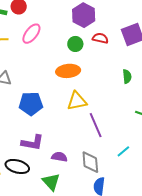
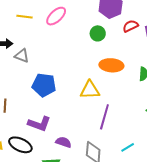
red semicircle: (100, 38) -> (130, 26), moved, turned -49
orange ellipse: (68, 71) -> (111, 65), moved
purple line: (96, 125) -> (104, 117), turned 30

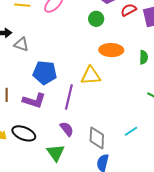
purple line: (104, 117) -> (69, 97), moved
purple L-shape: (39, 124) -> (34, 101), moved
purple semicircle: (64, 142) -> (67, 129), turned 35

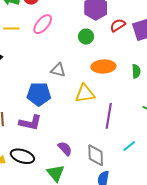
gray triangle: (21, 44) -> (58, 70), moved
purple line: (69, 97) -> (109, 116), moved

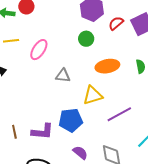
pink ellipse: (43, 24) -> (39, 50), moved
blue pentagon: (39, 94) -> (71, 120), moved
purple line: (109, 116) -> (119, 114), turned 60

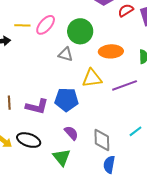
green circle: (86, 39) -> (80, 31), moved, size x1.6
yellow line: (11, 41) -> (22, 25), moved
purple line: (119, 114) -> (125, 85), moved

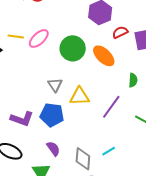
orange ellipse: (111, 51) -> (104, 56), moved, turned 40
gray triangle: (66, 54) -> (55, 85), moved, turned 35
purple line: (125, 85) -> (111, 107), turned -40
cyan line: (136, 131) -> (109, 151), moved

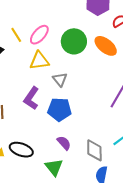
yellow line: (16, 37) -> (16, 35), turned 56
yellow triangle: (80, 96) -> (39, 61), moved
purple L-shape: (22, 119) -> (31, 98), moved, turned 110

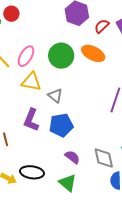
yellow triangle: (39, 61) -> (31, 82), turned 30

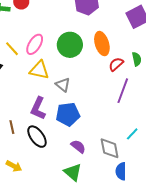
red semicircle: (102, 26) -> (116, 64), moved
orange ellipse: (93, 53) -> (102, 44), turned 45
black ellipse: (32, 172) -> (37, 137), moved, turned 45

